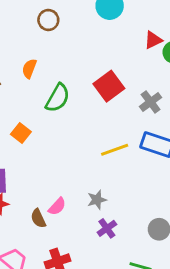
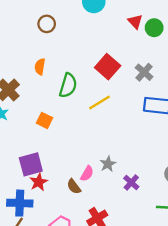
red triangle: (153, 40) -> (135, 22), turned -35
yellow line: (115, 150) -> (100, 103), moved
gray star: (97, 200) -> (108, 164), moved

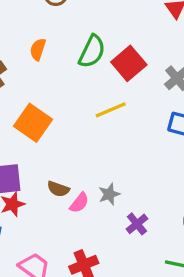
green semicircle: (68, 85) -> (92, 51), moved
orange square: (44, 120) -> (33, 123), size x1.6
brown semicircle: (74, 187) -> (58, 189), moved, turned -42

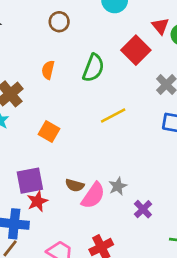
red square: (129, 63) -> (136, 50), moved
orange square: (33, 123) -> (49, 132), size x0.7
pink semicircle: (79, 203) -> (93, 195), size x1.5

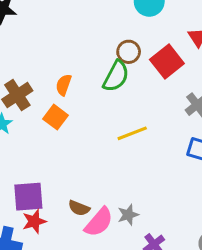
brown circle: (59, 22) -> (129, 52), moved
orange semicircle: (48, 70) -> (64, 85), moved
orange square: (49, 132) -> (55, 117), moved

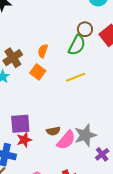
yellow line: (132, 133) -> (76, 77), moved
brown semicircle: (79, 208) -> (53, 131), turned -32
gray star: (128, 215) -> (85, 135), size x1.6

